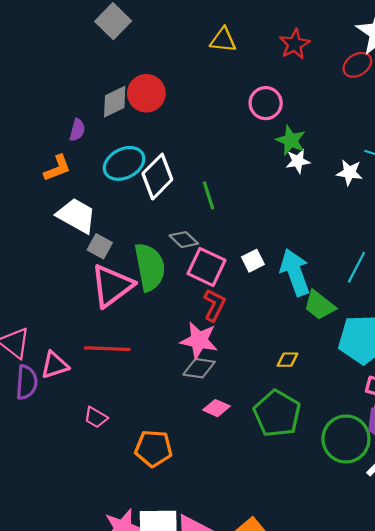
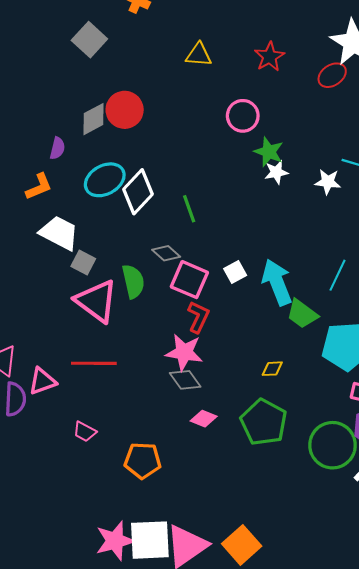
green semicircle: (150, 267) -> (133, 281), size x0.7
pink triangle: (112, 286) -> (96, 301), turned -45
gray diamond: (199, 368) -> (185, 380), turned 48

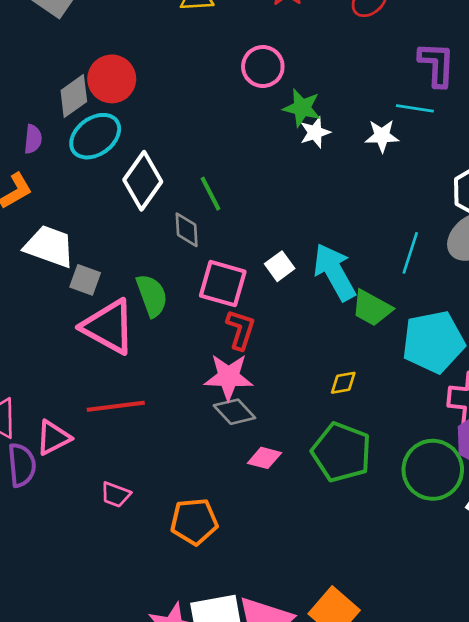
cyan ellipse: (105, 180) -> (95, 136), moved
gray diamond: (166, 253) -> (187, 230), moved, turned 52

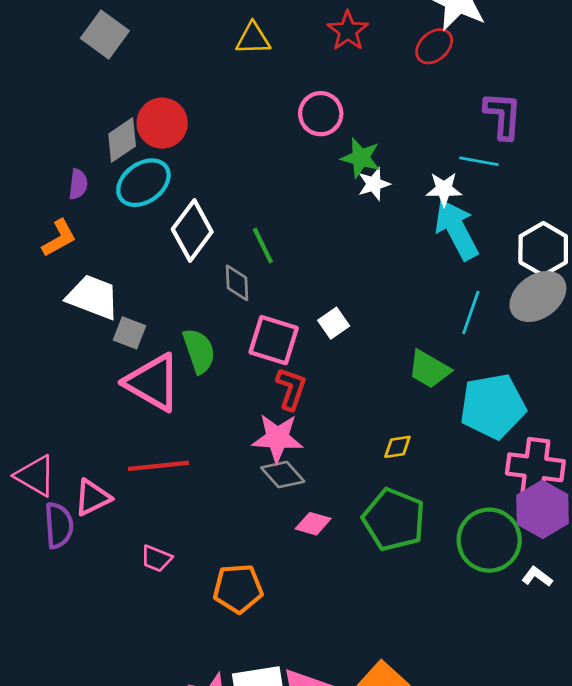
cyan arrow: (335, 272) -> (457, 230), moved

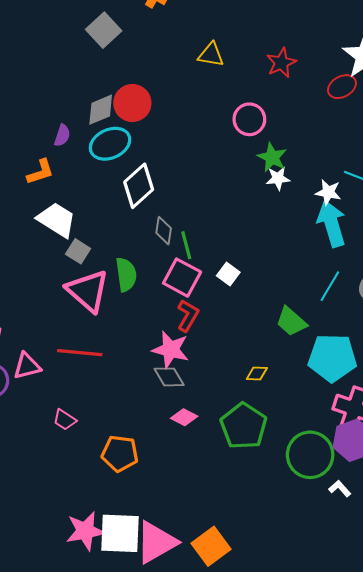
green line: (263, 246) -> (186, 245), moved
white square: (334, 323) -> (228, 274), turned -30

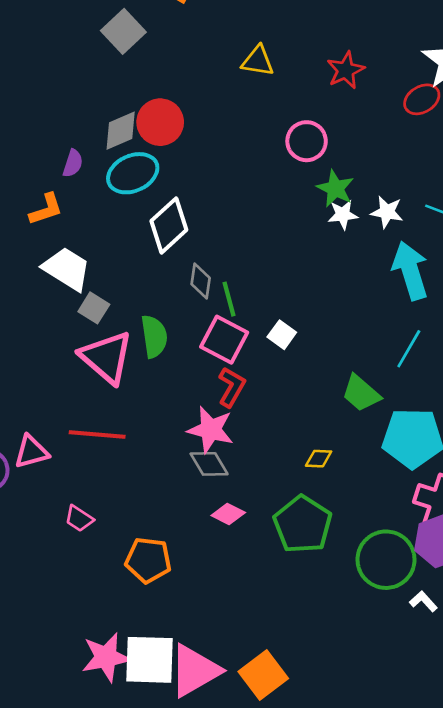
white star: (328, 192) -> (387, 212), moved

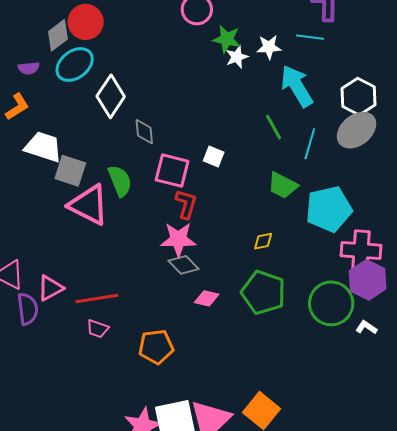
purple semicircle: (73, 163) -> (29, 68), turned 80
green line: (229, 299) -> (274, 127), moved
gray square: (94, 308) -> (70, 171), size x1.4
red line: (97, 434) -> (97, 299), moved

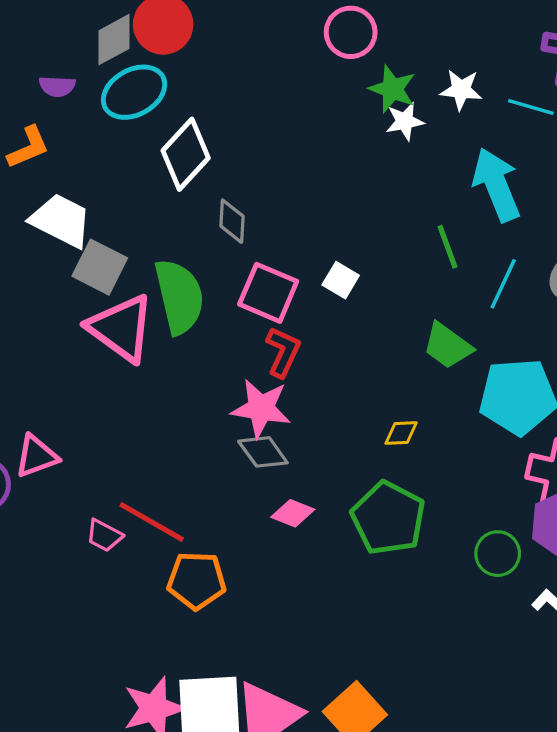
white star: (269, 47) -> (461, 90), moved
green semicircle: (120, 181) -> (179, 297), size x1.4
red line: (97, 299) -> (152, 522), moved, turned 30
green circle: (331, 303) -> (498, 554), size x0.6

